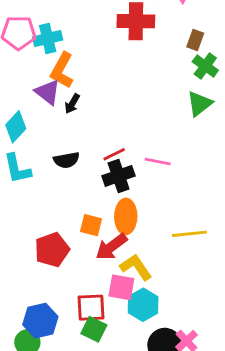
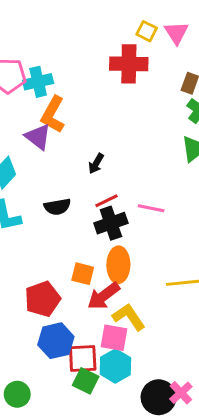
black arrow: (72, 104) -> (96, 164), moved
cyan hexagon: (143, 305) -> (115, 366), moved
blue hexagon: (40, 321) -> (56, 341), moved

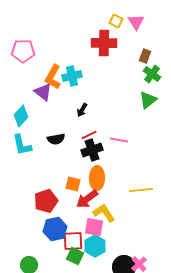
cyan cross: (38, 82) -> (72, 76), moved

